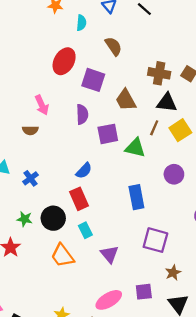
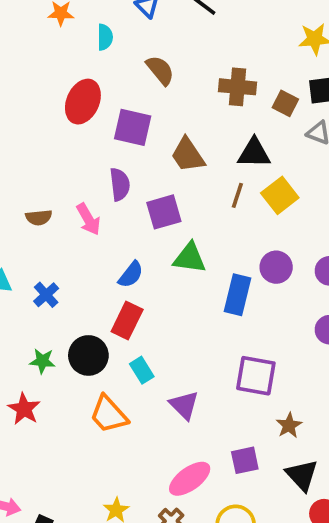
brown cross: (159, 73) -> (237, 87), moved
pink arrow: (42, 105) -> (88, 219), moved
green triangle: (135, 148) -> (190, 258), moved
blue rectangle: (136, 197) -> (237, 295), moved, turned 30
red rectangle: (79, 199) -> (127, 321), turned 55

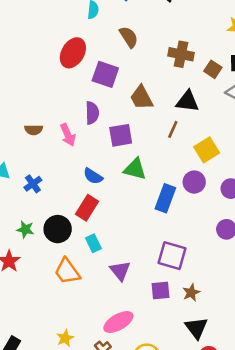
yellow square: (280, 195) -> (207, 150), moved
blue semicircle: (131, 275) -> (93, 176), turned 78
purple square: (245, 460) -> (160, 290), moved

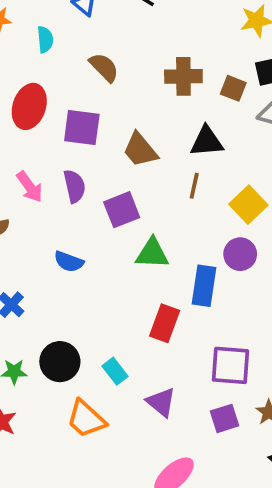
pink arrow: (68, 135) -> (30, 187), moved
blue semicircle: (93, 176) -> (69, 262), moved
red rectangle: (87, 208) -> (165, 323), moved

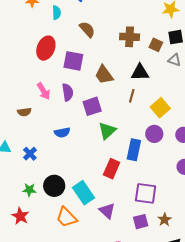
green triangle: (152, 253) -> (107, 131), turned -48
blue semicircle: (69, 262) -> (62, 132), turned -35
cyan rectangle: (115, 371) -> (83, 193), size x1.6

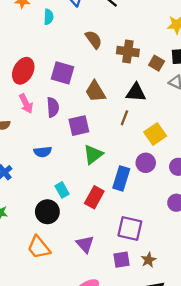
brown semicircle: (87, 29) -> (94, 40), moved
red ellipse: (46, 48) -> (23, 71), moved
black circle: (54, 186) -> (47, 212), moved
cyan rectangle: (83, 193) -> (62, 190), moved, size x0.6

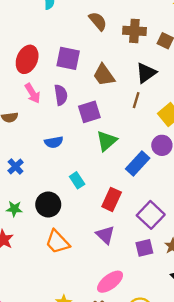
black triangle: (136, 92) -> (146, 73), turned -35
blue rectangle: (121, 178) -> (138, 164), turned 30
red rectangle: (94, 197) -> (112, 199), moved
black circle: (47, 212) -> (48, 204), moved
purple square: (130, 228) -> (151, 215), turned 35

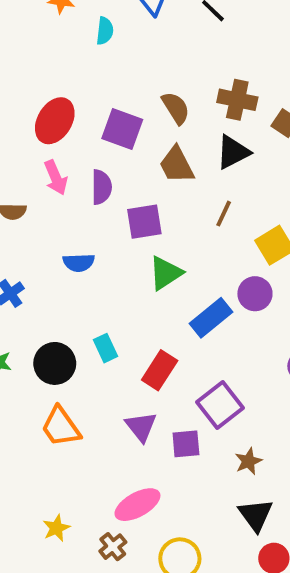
brown semicircle: (98, 21) -> (176, 108), moved
black triangle: (146, 73) -> (233, 152), moved
cyan rectangle: (77, 180) -> (106, 348), moved
purple square: (144, 248) -> (186, 444), moved

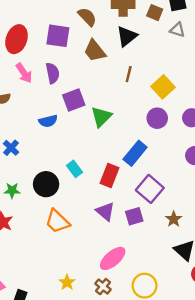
purple square: (144, 222) -> (74, 100), moved
blue rectangle: (211, 318) -> (135, 153), moved

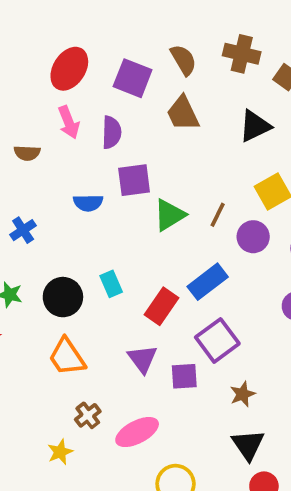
black triangle: (127, 36) -> (255, 126), moved
brown line: (129, 74) -> (218, 215), moved
brown cross: (103, 287) -> (88, 415), moved

